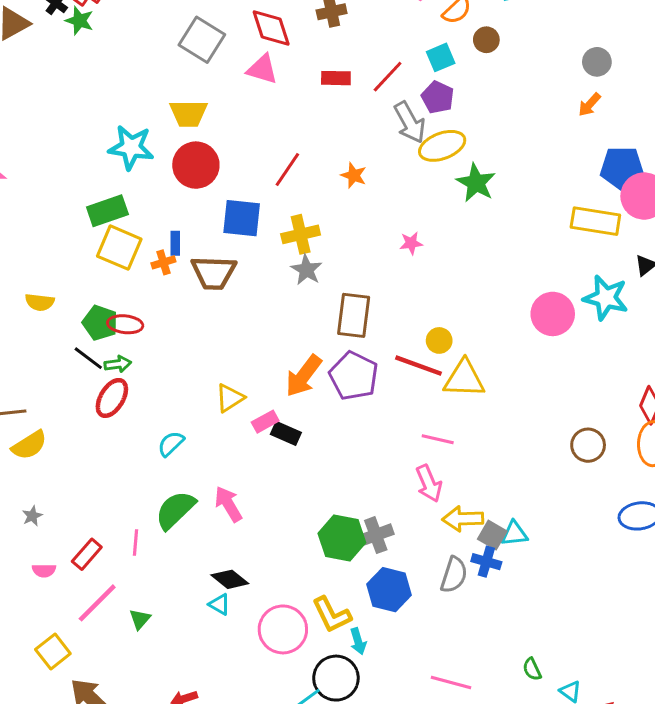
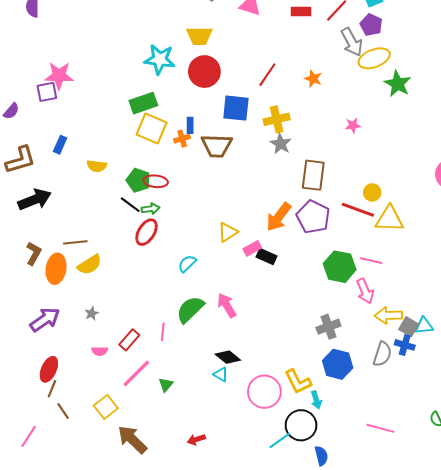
green hexagon: (342, 538) -> (340, 267), moved

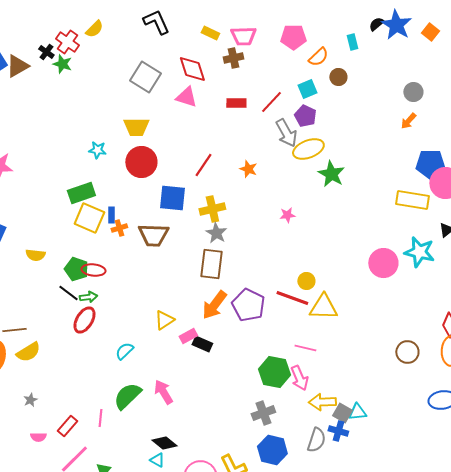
cyan star: (160, 59) -> (97, 150), size x0.6
blue rectangle: (190, 125) -> (111, 215), moved
brown rectangle: (313, 175) -> (211, 264), moved
green hexagon: (340, 267) -> (274, 372), moved

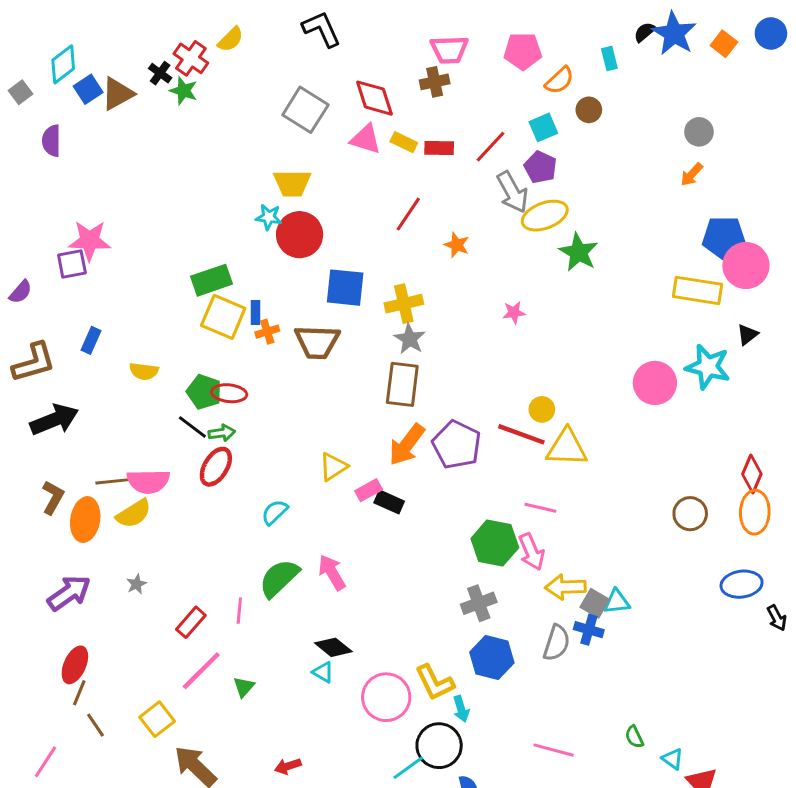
yellow rectangle: (210, 33) -> (404, 142), moved
cyan star: (97, 150) -> (269, 217), moved
red line: (203, 165) -> (408, 214), moved
pink semicircle: (38, 437) -> (148, 481), moved, size x1.8

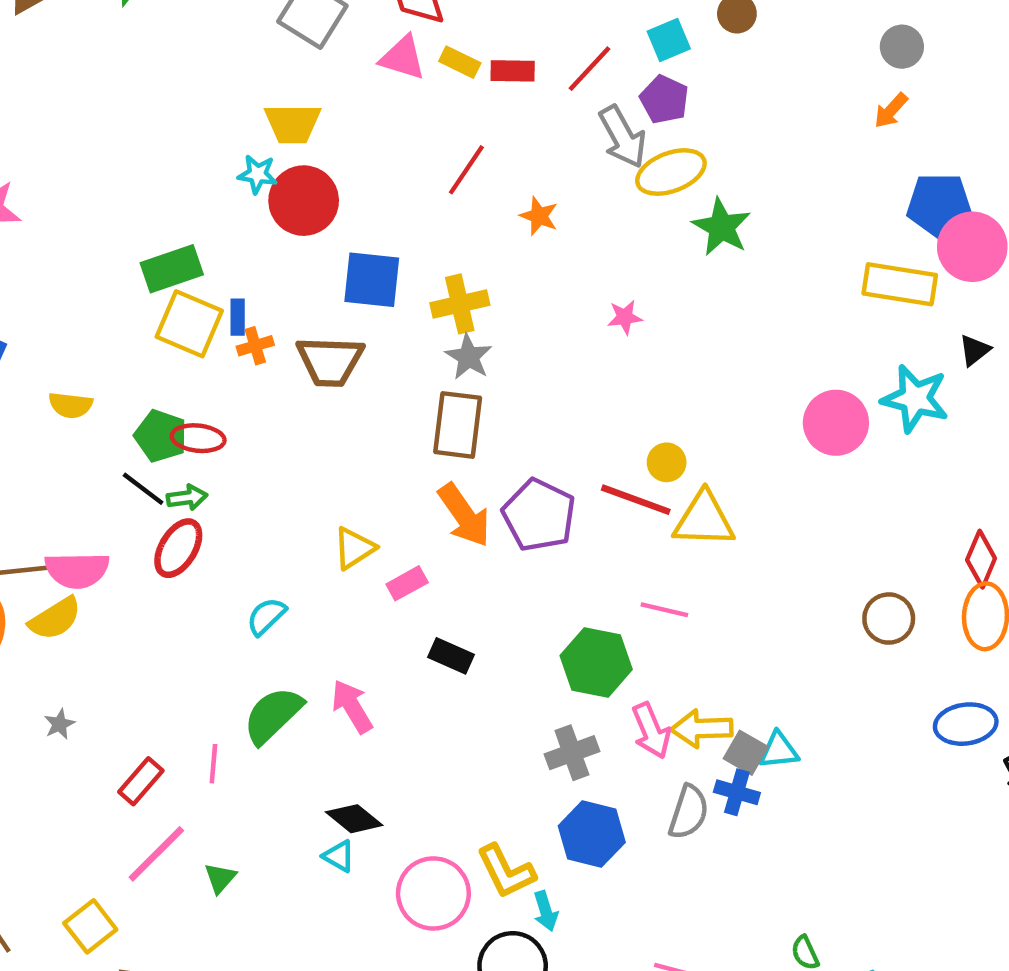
orange arrow: (407, 445) -> (464, 515), turned -72
black rectangle: (389, 502) -> (451, 656), moved
pink arrow: (532, 552) -> (651, 731), moved

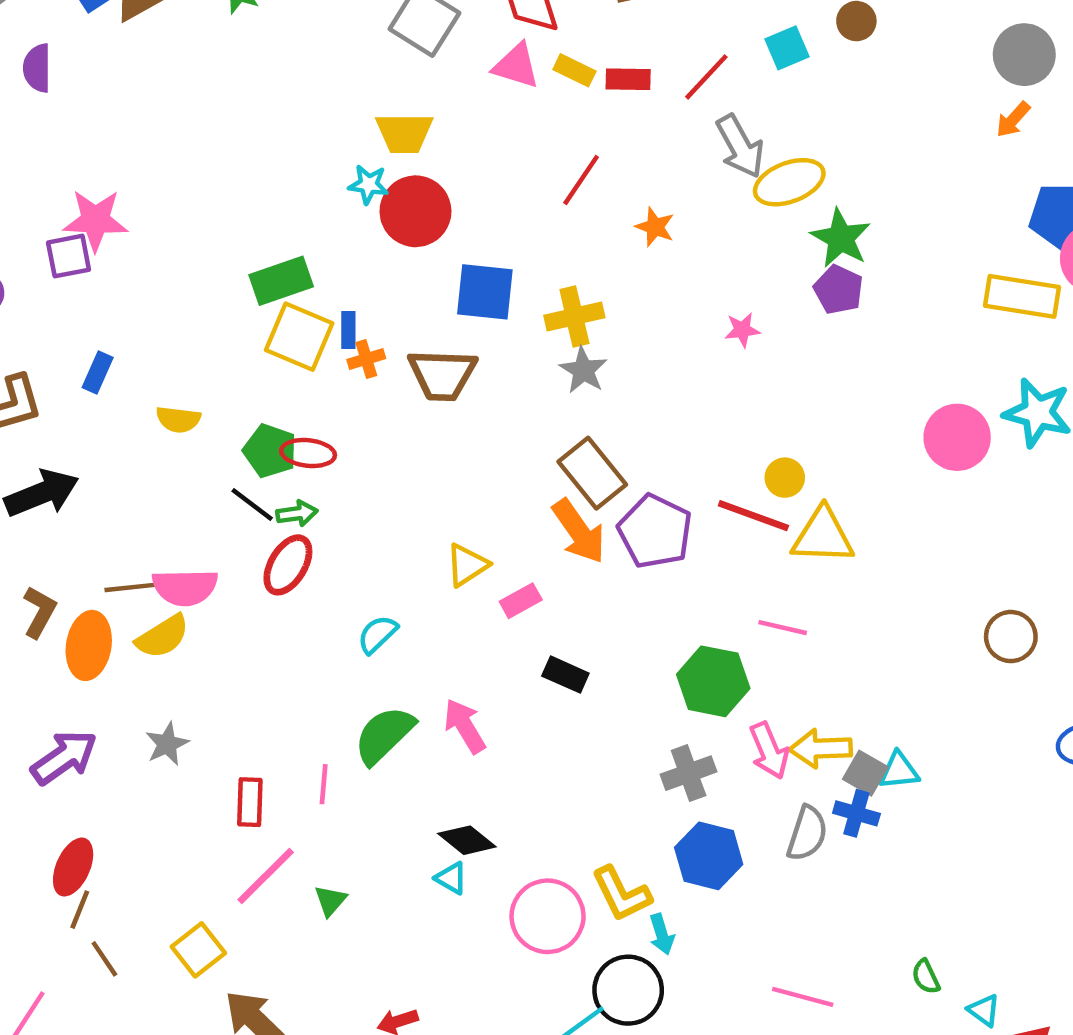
gray circle: (902, 47) -> (1024, 55), size x1.4
purple pentagon: (664, 99) -> (838, 290), moved
brown rectangle: (458, 425) -> (592, 473), moved, turned -46
gray star: (59, 724) -> (167, 744), size x1.4
red rectangle: (141, 781) -> (250, 802), turned -39

